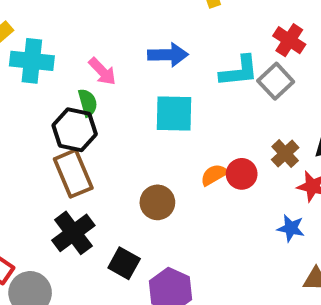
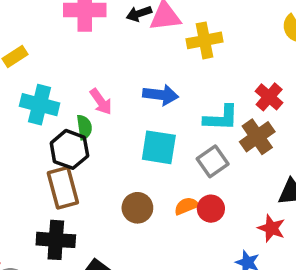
cyan cross: (32, 61) -> (40, 105), moved
gray square: (276, 81) -> (213, 161), moved
brown cross: (285, 154) -> (257, 137), moved, size x1.4
brown circle: (157, 202) -> (137, 208), moved
black cross: (73, 233) -> (56, 240), turned 33

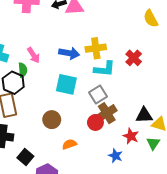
yellow cross: (205, 40) -> (96, 48), moved
brown cross: (257, 137) -> (107, 113), moved
orange semicircle: (186, 206) -> (69, 144), moved

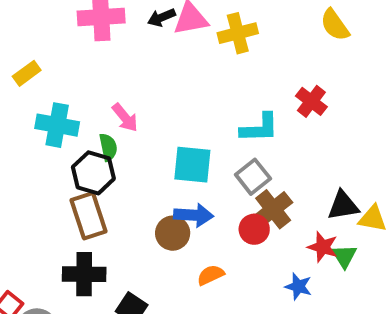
yellow cross: (96, 48) -> (238, 33), moved
blue arrow: (69, 53) -> (194, 215), moved
green triangle: (153, 143) -> (344, 256), moved

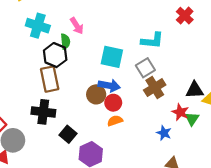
red cross: (311, 101) -> (185, 16), moved
red circle: (254, 229) -> (113, 103), moved

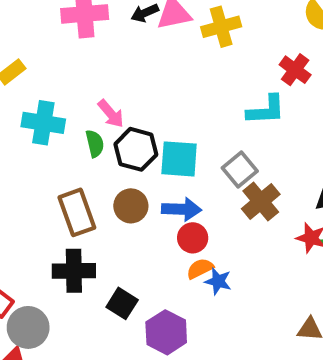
cyan L-shape: (152, 41) -> (266, 110), moved
black hexagon: (55, 55) -> (136, 149), moved
brown circle: (96, 94) -> (131, 206), moved
blue star: (164, 133) -> (218, 281), moved

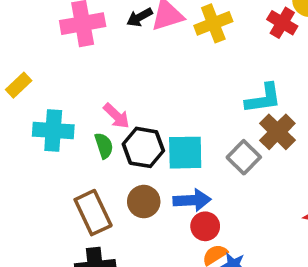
red cross: (295, 70) -> (282, 23), moved
brown cross: (261, 201) -> (277, 132), moved

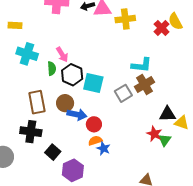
yellow rectangle: (19, 85) -> (15, 25), turned 32
blue arrow: (192, 200) -> (77, 114), moved

